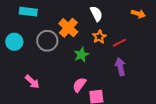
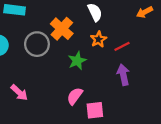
orange arrow: (138, 14) -> (145, 12), turned 136

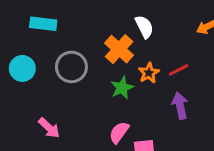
orange cross: (62, 29) -> (119, 49), moved
orange star: (98, 39) -> (149, 73), moved

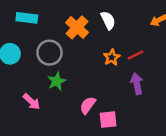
orange cross: (119, 49) -> (77, 27), moved
green star: (122, 88) -> (57, 81), moved

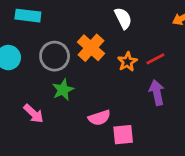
orange cross: (77, 27) -> (91, 48), moved
pink semicircle: (88, 105) -> (99, 118), turned -144

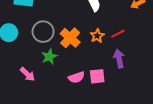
orange cross: (91, 48) -> (70, 38), moved
pink square: (123, 135) -> (97, 76), moved

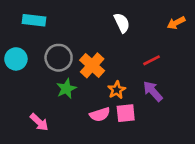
orange star: (97, 36) -> (117, 90), moved
purple arrow: (119, 59) -> (153, 91), turned -30
pink arrow: (27, 74) -> (39, 122), moved

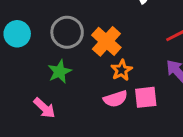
green star: (66, 89) -> (60, 72), moved
orange star: (117, 90) -> (122, 70), moved

